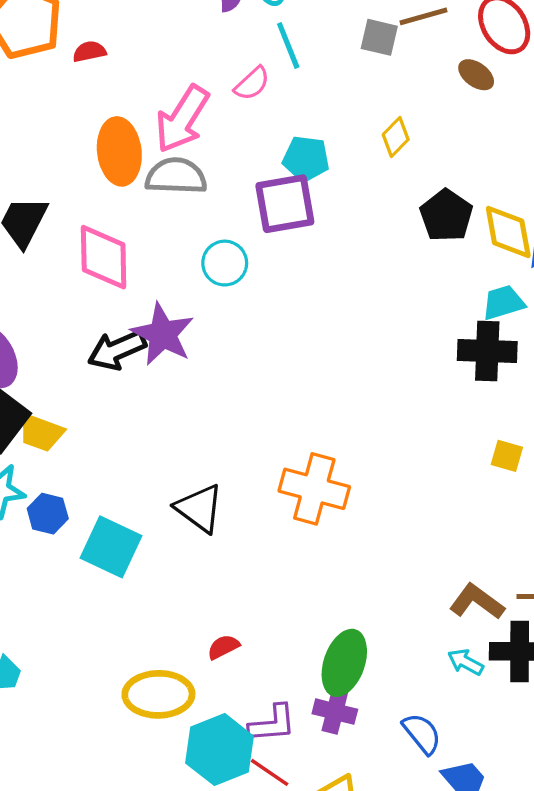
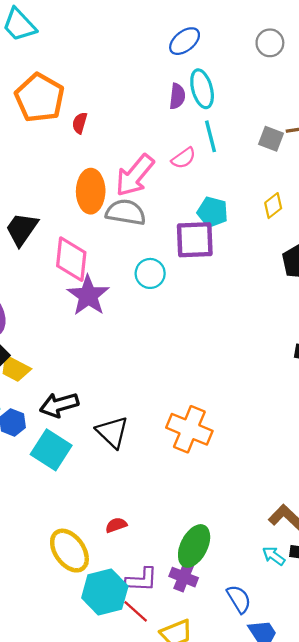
red semicircle: (89, 51) -> (80, 123), turned -70
purple star: (163, 334) -> (88, 296), moved
black arrow: (117, 350) -> (59, 405), moved
yellow ellipse: (158, 694) -> (69, 551), turned 48

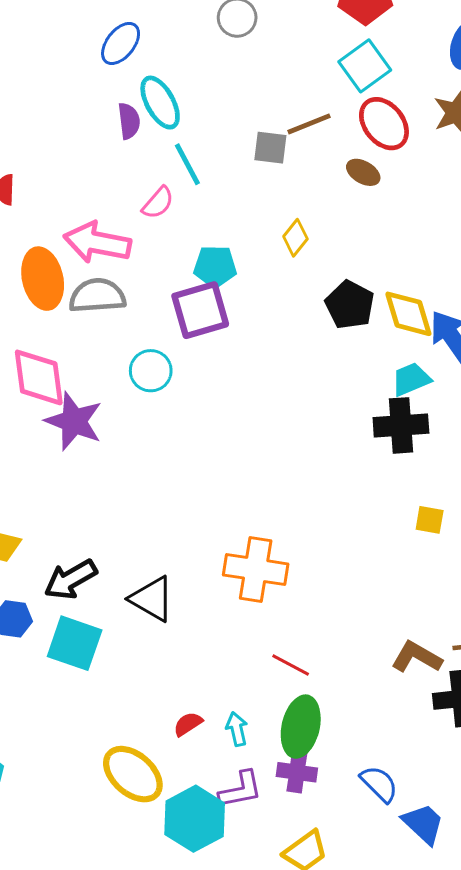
pink arrow: (135, 175) -> (97, 243), turned 75
cyan arrow: (274, 556) -> (237, 729), moved, turned 55
red line: (136, 611) -> (291, 665), moved

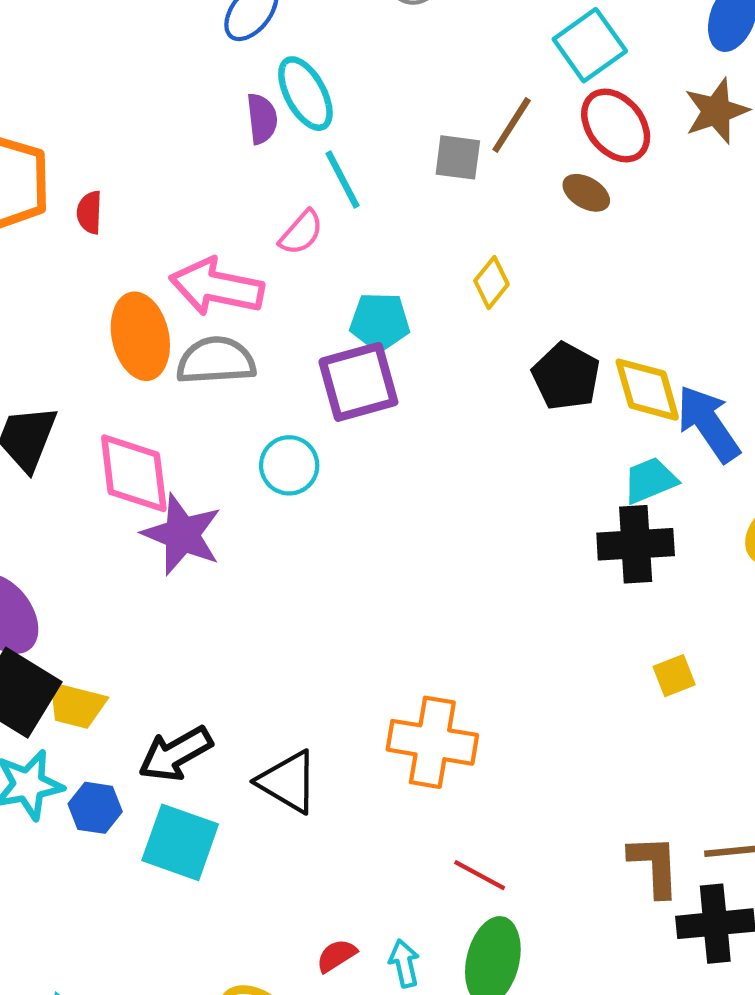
brown line: (309, 124) -> (512, 125), turned -36
yellow square: (430, 520) -> (674, 676), turned -32
brown L-shape: (417, 657) -> (654, 866), turned 57

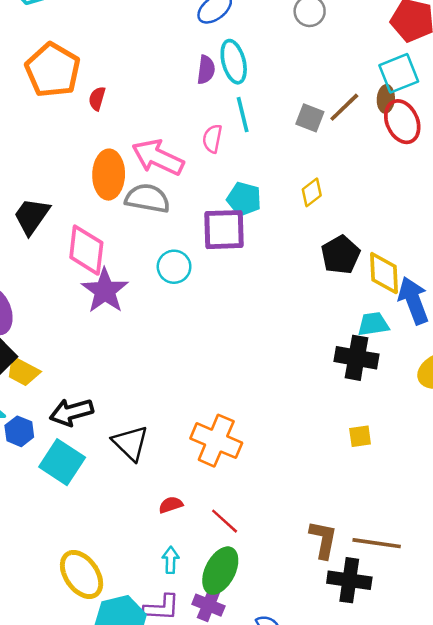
brown ellipse: (586, 193) -> (386, 99), moved, turned 50
pink semicircle: (301, 233) -> (212, 139), turned 136
red semicircle: (336, 956) -> (171, 505), moved

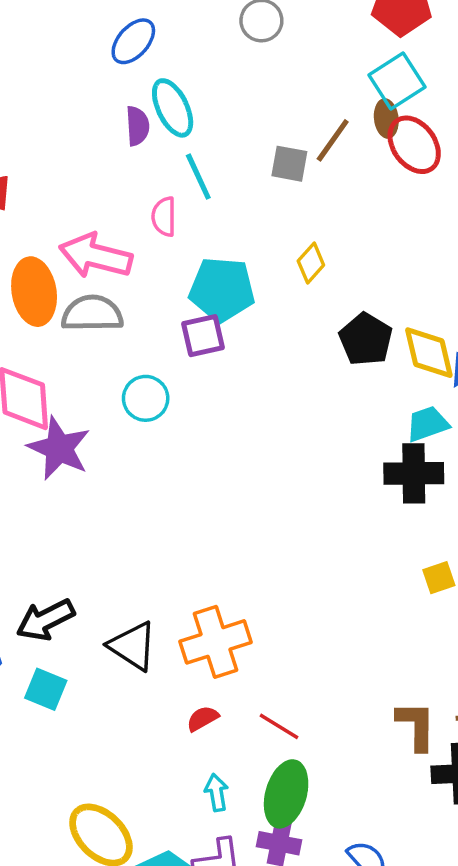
cyan pentagon: (244, 199) -> (222, 289), size x1.4
purple square: (224, 230) -> (203, 336), size x0.7
orange cross: (216, 441) -> (215, 642), moved, turned -30
cyan square: (62, 462) -> (46, 689), size x0.7

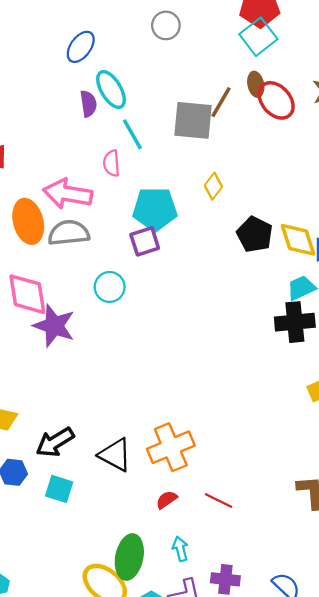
cyan square: (397, 81) -> (258, 37), moved
gray square: (289, 164) -> (193, 120), size x1.6
green ellipse: (286, 794) -> (129, 557), moved

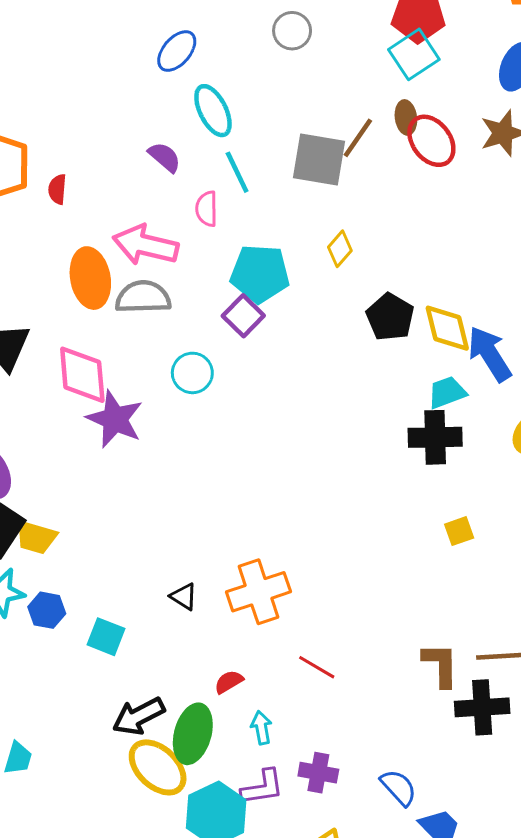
purple semicircle: (88, 104) -> (165, 157), moved, turned -45
purple square: (145, 241) -> (243, 316), turned -32
black arrow: (55, 442) -> (139, 716), moved
black triangle: (115, 455) -> (184, 597), size x0.6
red semicircle: (167, 500) -> (229, 682), moved

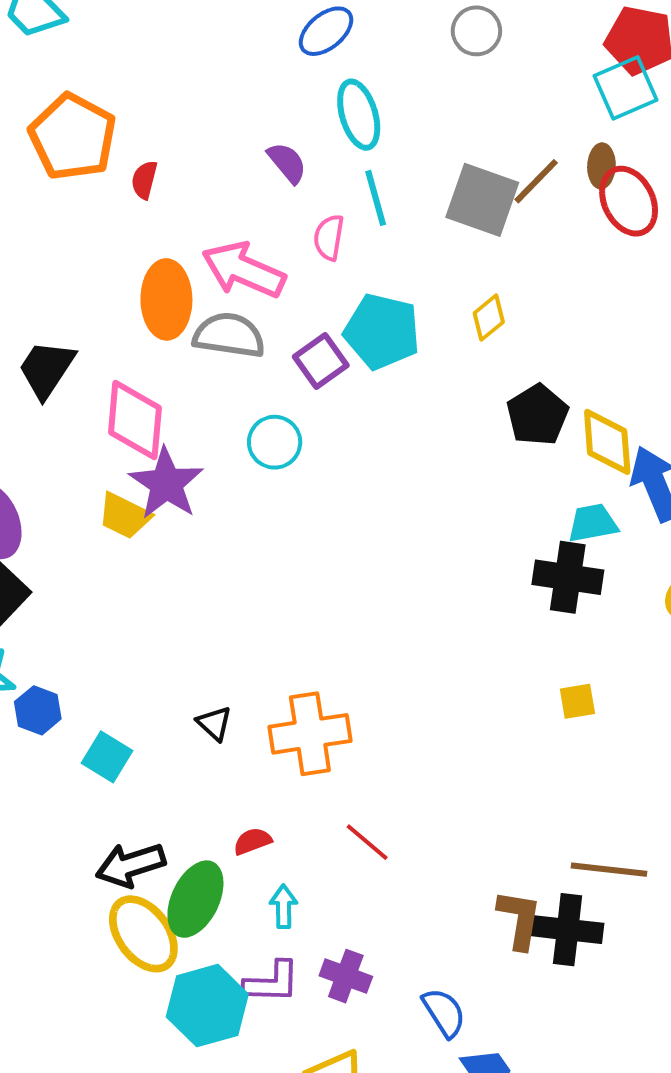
purple square: (243, 316) -> (321, 361), moved
yellow trapezoid: (36, 537) -> (124, 516), moved
brown L-shape: (441, 665) -> (519, 919), moved

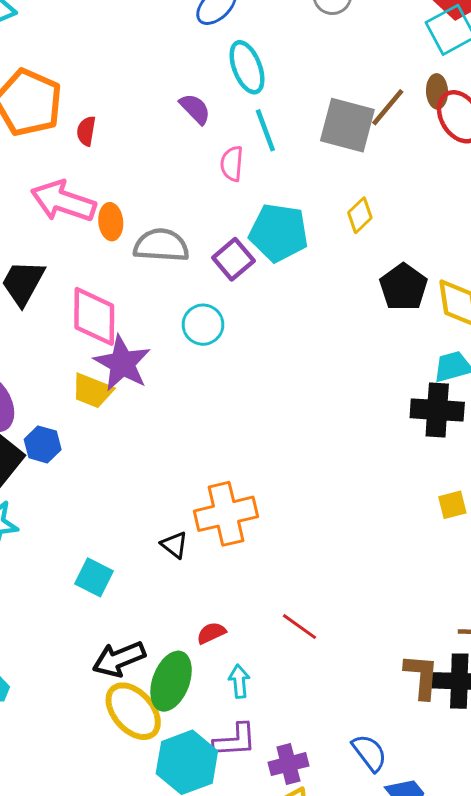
pink arrow: (243, 270) -> (63, 201), moved
orange ellipse: (166, 299) -> (111, 222), size x0.6
blue hexagon: (38, 710) -> (43, 444), moved
orange cross: (310, 734) -> (226, 514), moved
purple cross: (346, 976) -> (288, 764), moved, turned -30

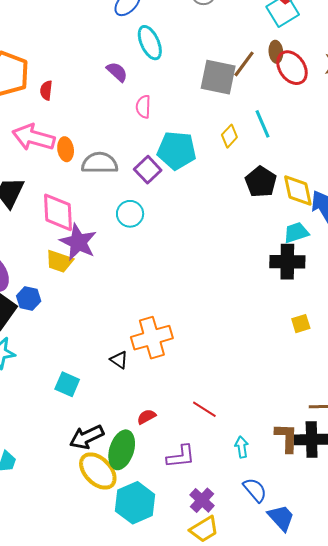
cyan line: (265, 130) -> (262, 124), moved
cyan arrow: (239, 681) -> (242, 447), moved
purple L-shape: (235, 740) -> (181, 456), moved
purple cross: (288, 764) -> (202, 500), turned -30

